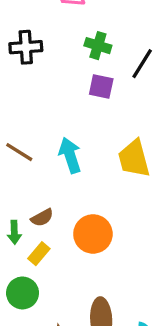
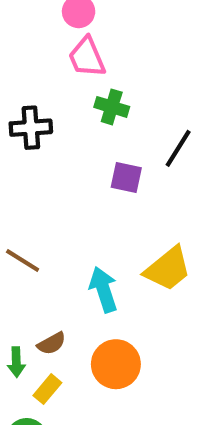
green cross: (98, 46) -> (112, 107), moved
cyan arrow: (70, 155) -> (103, 289), moved
yellow trapezoid: (134, 159) -> (168, 269), turned -114

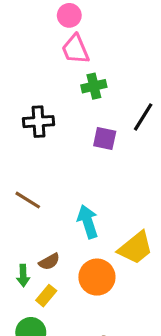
green cross: (112, 107) -> (94, 86), turned -30
black cross: (31, 128) -> (38, 122), moved
yellow trapezoid: (168, 269) -> (135, 248), moved

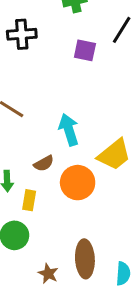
brown semicircle: (49, 262) -> (44, 163), moved
yellow rectangle: (46, 296) -> (29, 200), turned -30

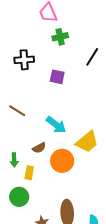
purple square: (85, 50) -> (57, 77), moved
cyan arrow: (69, 130) -> (56, 125), turned 145

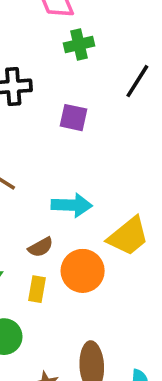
cyan arrow: (56, 125) -> (72, 205), turned -35
yellow rectangle: (29, 173) -> (37, 289), moved

